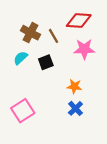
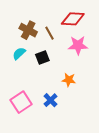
blue cross: (75, 108) -> (51, 100), moved

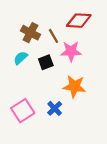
pink star: (78, 45) -> (71, 51), moved
orange star: (69, 80) -> (74, 86), size x1.5

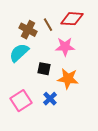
brown line: (54, 36) -> (48, 25), moved
cyan semicircle: (21, 58) -> (19, 53), size x1.5
black square: (46, 62) -> (44, 69), moved, turned 32

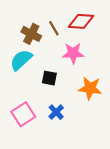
orange star: (68, 79) -> (90, 88), moved

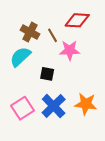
brown line: (54, 28) -> (52, 35), moved
orange star: (90, 88) -> (86, 104), moved
blue cross: (56, 112) -> (54, 106), size x1.6

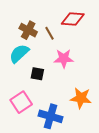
pink star: (70, 50) -> (64, 59), moved
black square: (47, 74) -> (37, 74), moved
blue cross: (54, 106) -> (51, 116), moved, turned -30

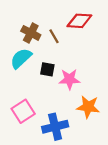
pink star: (64, 59) -> (69, 79), moved
black square: (37, 74) -> (47, 69), moved
blue cross: (51, 116) -> (55, 127), turned -30

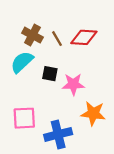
red diamond: (79, 21) -> (84, 37), moved
pink square: (23, 111) -> (24, 118), turned 30

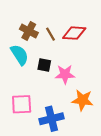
cyan semicircle: (22, 62) -> (20, 55), turned 100

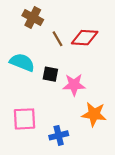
brown cross: (29, 31) -> (33, 18), moved
cyan semicircle: (20, 55) -> (22, 62), turned -35
blue cross: (52, 119) -> (59, 135), size x0.7

